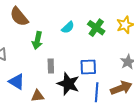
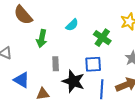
green cross: (96, 28) -> (102, 38), moved

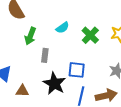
green cross: (102, 38) -> (90, 35), moved
gray rectangle: (56, 64) -> (45, 55), moved

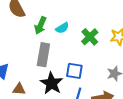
green arrow: (30, 36) -> (40, 25), moved
gray rectangle: (45, 55) -> (43, 55), size x1.6

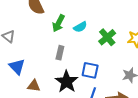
gray rectangle: (43, 55) -> (60, 53), size x0.6

